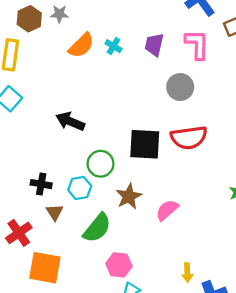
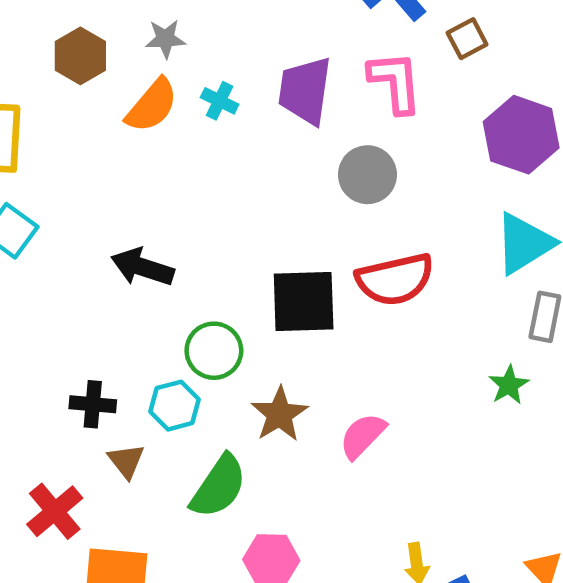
gray star: (59, 14) -> (165, 39), moved
brown hexagon: (29, 19) -> (80, 56), moved
purple trapezoid: (154, 45) -> (305, 90), size x1.4

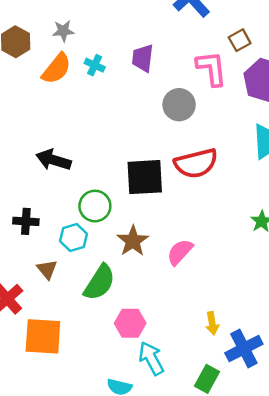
brown square: (467, 39) -> (240, 40), moved
pink L-shape: (395, 82) -> (212, 68), moved
purple trapezoid: (305, 90) -> (143, 58), size x0.7
black cross: (93, 404) -> (26, 221), moved

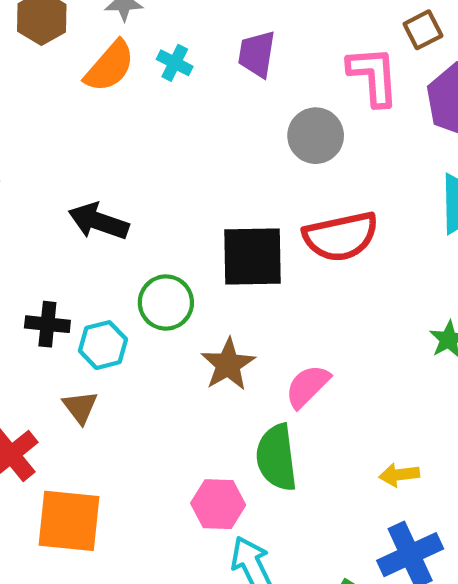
cyan hexagon: (73, 237) -> (103, 345), moved
green semicircle: (99, 282) -> (276, 457), moved, turned 138
yellow arrow: (212, 323) -> (399, 475), moved, turned 90

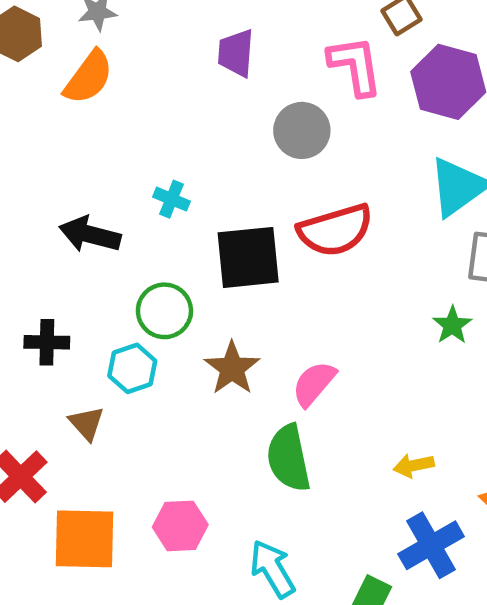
cyan cross: (175, 63) -> (172, 199), moved
cyan hexagon: (103, 345) -> (132, 368), moved
pink hexagon: (218, 504) -> (180, 526), moved

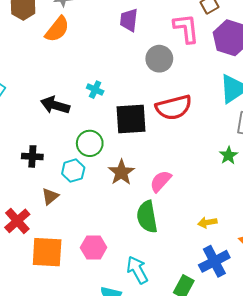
brown triangle: (87, 423) -> (50, 196), turned 30

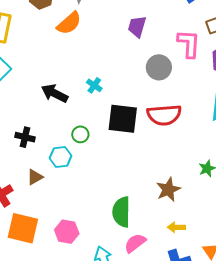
green circle: (90, 143) -> (80, 134), size x0.7
brown star: (121, 172) -> (168, 190), moved
pink semicircle: (161, 181) -> (135, 243), moved

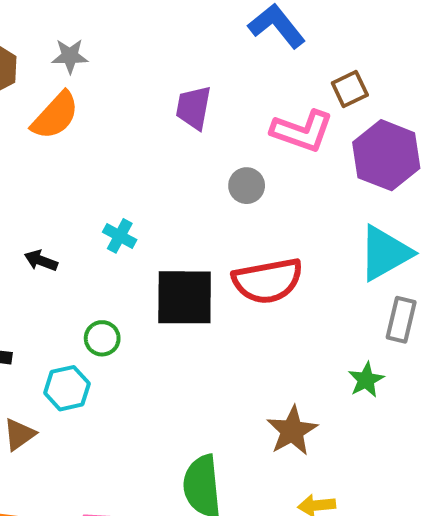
pink L-shape: (189, 44) -> (302, 131), turned 112
gray circle: (159, 67) -> (247, 186), size x0.7
black arrow: (55, 93) -> (41, 261), size x0.6

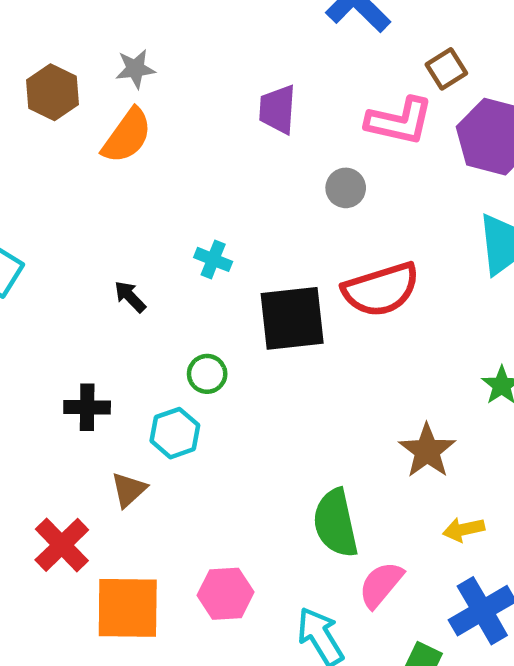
black arrow: (41, 261) -> (130, 297), turned 32

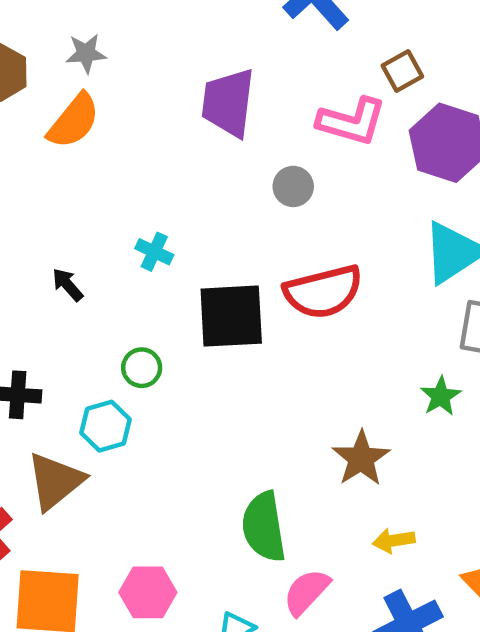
purple trapezoid: (277, 109) -> (228, 103), size x1.4
brown triangle: (129, 490) -> (55, 481), size x1.6

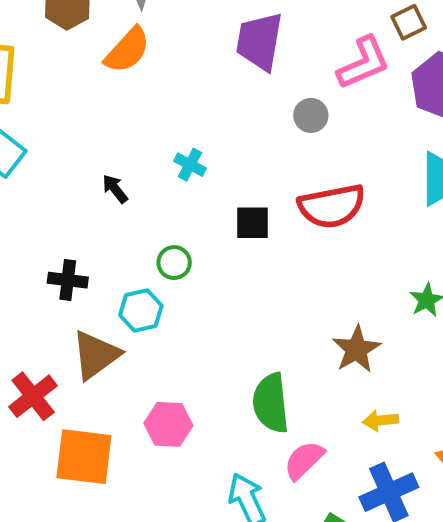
pink L-shape: (352, 121) -> (363, 63), turned -42
black square: (231, 316) -> (252, 223), size x0.6
pink hexagon: (148, 592) -> (168, 424), moved

